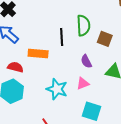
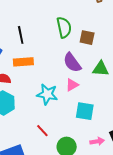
black line: (62, 37) -> (21, 35), moved
purple semicircle: (86, 61) -> (72, 63), size x1.5

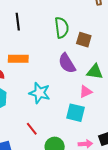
black line: (21, 35) -> (18, 22), moved
pink triangle: (72, 85) -> (86, 92), moved

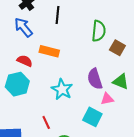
purple semicircle: (67, 63) -> (95, 79), moved

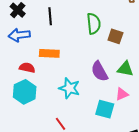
blue arrow: (23, 27) -> (19, 35), turned -45
pink triangle: (107, 99) -> (122, 94), moved

